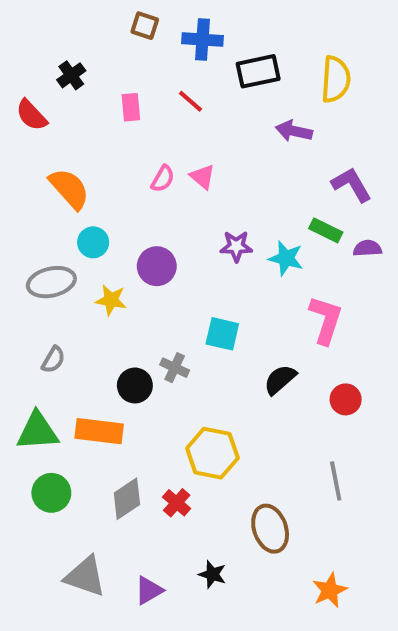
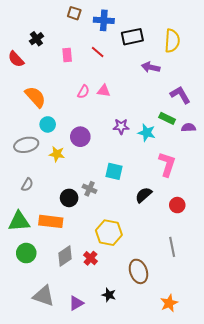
pink triangle: (202, 177) -> (104, 91), turned -32

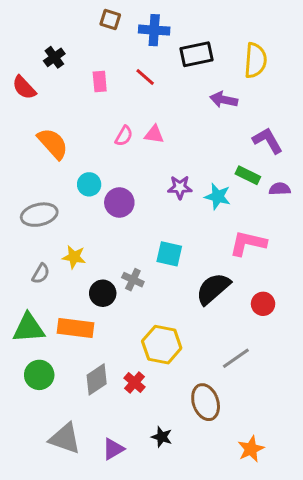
cyan circle: (48, 124) -> (89, 184), moved
yellow star: (57, 154) -> (74, 257), moved
pink L-shape: (167, 164) -> (248, 243), turned -95
black semicircle: (144, 195) -> (213, 289), size x1.4
gray line: (172, 247) -> (236, 358), moved, turned 66

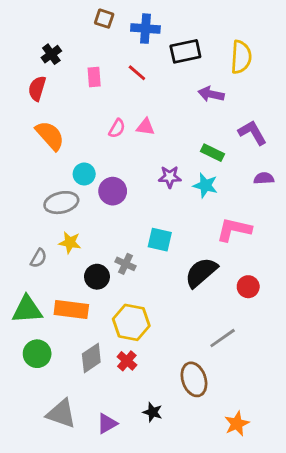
red semicircle: (24, 88) -> (37, 88), moved, turned 60
green rectangle: (248, 175) -> (213, 153), moved
gray ellipse: (39, 215) -> (61, 203), moved
yellow hexagon: (162, 345) -> (131, 322), moved

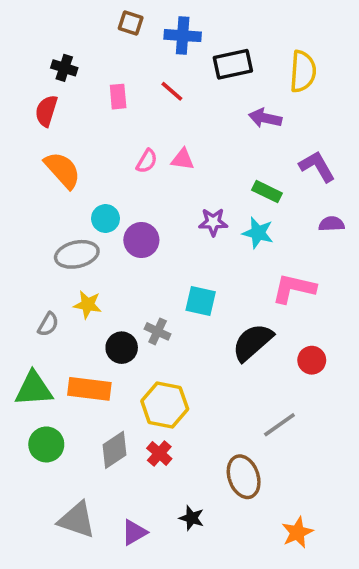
black cross: (51, 54) -> (64, 68), turned -36

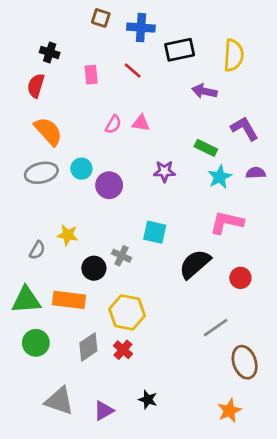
cyan star: (258, 233) -> (220, 177), moved, turned 30
gray ellipse: (77, 254) -> (41, 173), moved
brown ellipse: (244, 477) -> (245, 362), moved

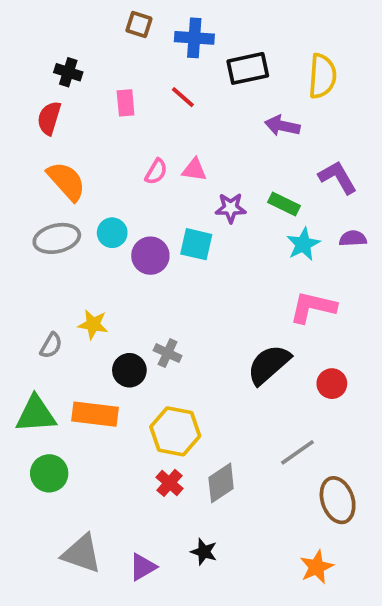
purple star: (164, 171) -> (231, 208), moved
cyan square: (155, 232) -> (196, 244), moved
gray diamond: (88, 347) -> (221, 483), moved

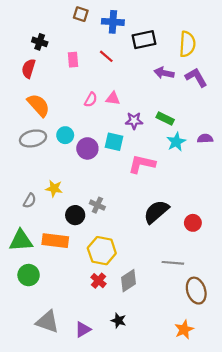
purple L-shape: (338, 177) -> (196, 77), moved
pink L-shape: (313, 307) -> (142, 164), moved
gray line: (297, 452) -> (173, 263), turned 40

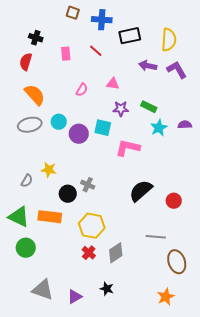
pink triangle: (113, 99) -> (113, 84), moved
green triangle: (21, 241) -> (19, 217), turned 30

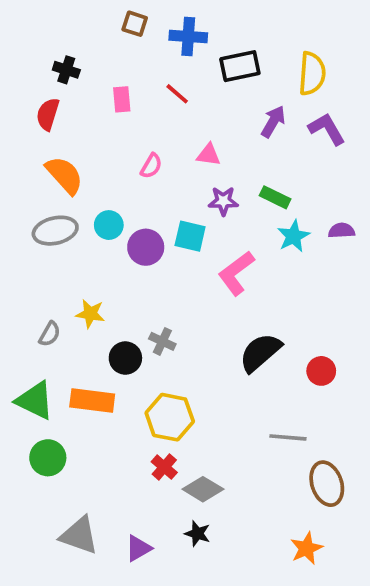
purple arrow: (148, 66) -> (273, 122), turned 108
pink L-shape: (128, 148) -> (236, 273), turned -50
gray diamond: (116, 253) -> (203, 489), moved, turned 65

